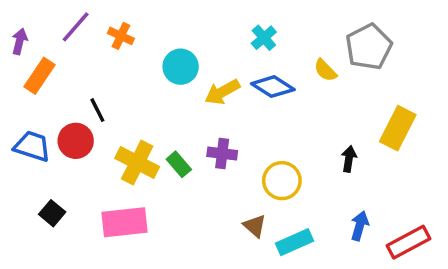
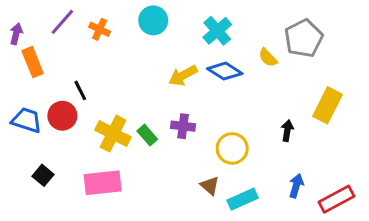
cyan cross: (264, 38) -> (217, 31), size x1.4
cyan circle: (181, 67) -> (153, 20), moved
orange rectangle: (39, 76) -> (33, 62), turned -56

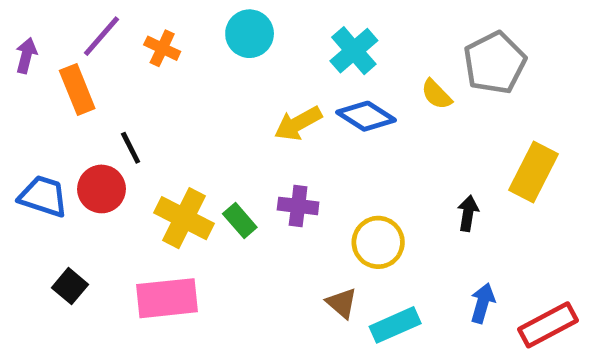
orange rectangle: (33, 62) -> (77, 89), moved

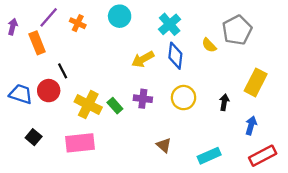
blue diamond: (366, 116) -> (175, 56), turned 64
yellow circle: (378, 242) -> (184, 98), moved
blue arrow: (483, 303) -> (251, 125), moved
cyan rectangle: (395, 325) -> (209, 156), moved

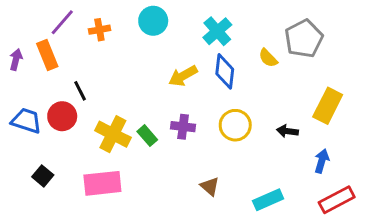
orange cross: (78, 23) -> (99, 30), turned -35
purple arrow: (13, 27) -> (16, 60), moved
black arrow: (224, 102) -> (287, 131), turned -91

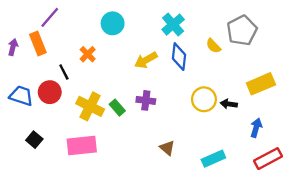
cyan circle: (153, 21) -> (113, 23), moved
orange cross: (99, 30) -> (88, 54), moved, turned -35
yellow rectangle: (328, 106) -> (261, 84), turned 40
yellow circle: (235, 125) -> (204, 99), moved

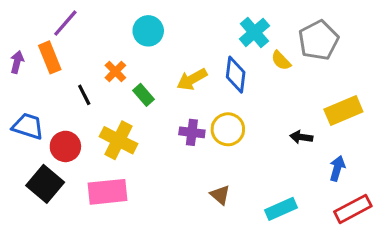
cyan cross: (173, 25) -> (254, 32), moved
red circle: (50, 92) -> (65, 146), moved
yellow circle: (204, 99) -> (228, 129), moved
green rectangle: (117, 108) -> (144, 95), moved
black square: (34, 140) -> (45, 184), size x1.6

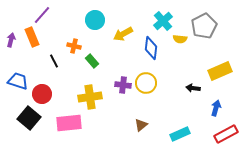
yellow semicircle: (281, 61) -> (180, 39), turned -40
orange cross: (115, 71) -> (74, 46), turned -32
yellow arrow: (192, 79) -> (123, 34), moved
yellow cross: (119, 140) -> (90, 97), moved, turned -35
brown triangle: (220, 195) -> (141, 125), turned 40

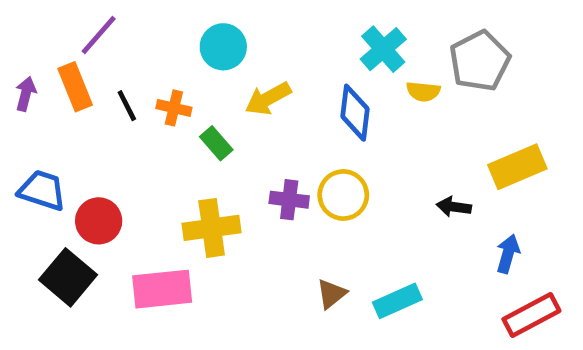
yellow arrow: (123, 34) -> (268, 99), moved
black line: (54, 61) -> (127, 106), moved
cyan rectangle: (180, 134) -> (397, 301), moved

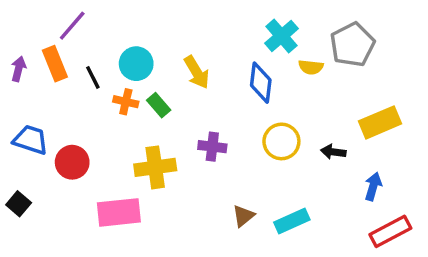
cyan circle: (223, 47) -> (136, 64), moved
yellow arrow: (268, 99) -> (197, 72), turned -92
orange cross: (174, 108) -> (126, 102), moved
yellow circle: (343, 195) -> (281, 141), moved
black square: (68, 277) -> (19, 204), moved, size x0.6

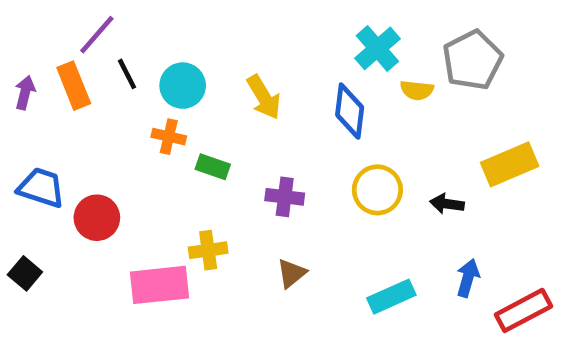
black line: (93, 77) -> (127, 74), moved
green rectangle: (159, 105) -> (213, 167), moved, turned -30
yellow cross: (155, 167) -> (208, 250), moved, size x0.7
blue arrow: (373, 186) -> (468, 278), moved
brown triangle: (243, 216) -> (292, 273), moved

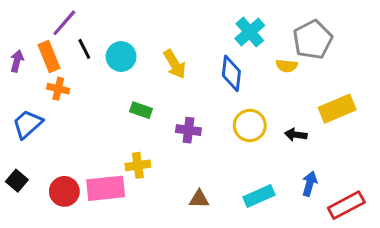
yellow semicircle: (417, 90) -> (287, 66), moved
orange cross: (169, 137) -> (58, 89), moved
blue trapezoid: (41, 188) -> (28, 124), turned -60
red circle: (97, 218) -> (64, 191), moved
brown triangle: (292, 273) -> (199, 199), moved, turned 40

